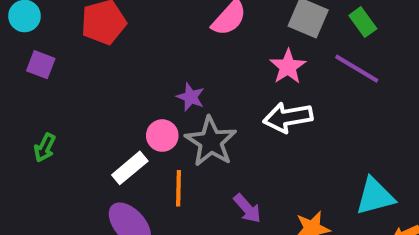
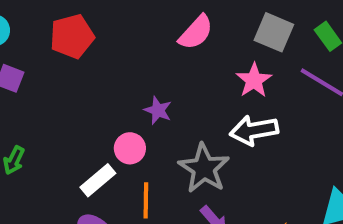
gray star: (211, 142) -> (204, 168), moved

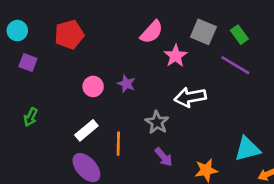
pink star: (254, 80) -> (176, 56), moved
pink circle: (130, 148) -> (93, 86), moved
gray star: (204, 168) -> (157, 122), size x0.7

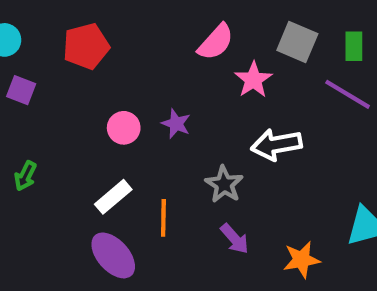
green rectangle: (239, 35) -> (354, 46), turned 36

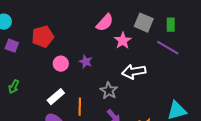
red pentagon: (86, 46) -> (43, 37), moved

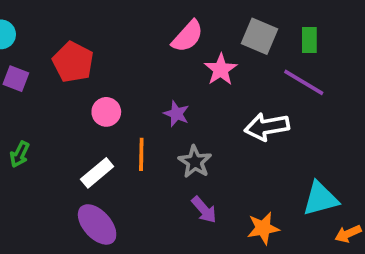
red pentagon: (43, 37) -> (73, 62), turned -30
purple star: (86, 62) -> (176, 114), moved
white arrow: (134, 72) -> (267, 127), moved
orange line: (80, 107) -> (141, 154), moved

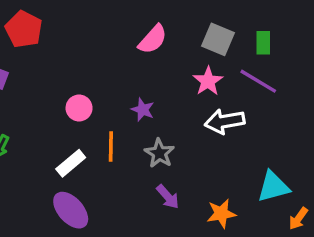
red pentagon: (73, 62) -> (24, 29), moved
pink star: (221, 69) -> (208, 81), moved
orange arrow: (348, 234) -> (298, 218), turned -30

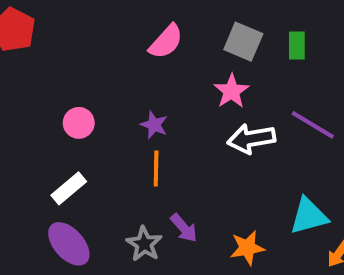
purple line: (258, 81) -> (313, 125), moved
orange line: (111, 147) -> (156, 168), moved
gray star: (159, 153) -> (144, 244), moved

